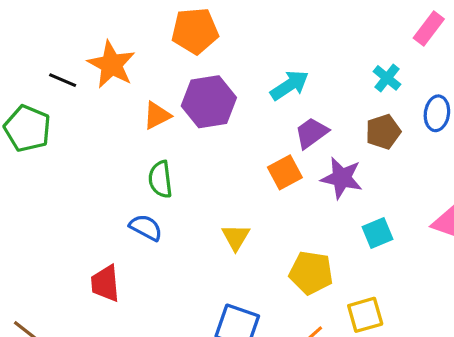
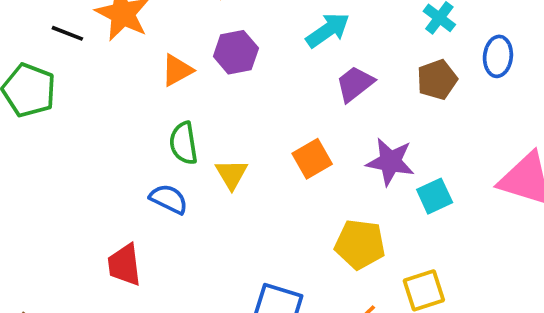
purple hexagon: (209, 102) -> (236, 52), size x0.7
orange square: (285, 172) -> (312, 159), moved
purple star: (342, 178) -> (390, 162), moved
yellow triangle: (236, 237) -> (232, 174), moved

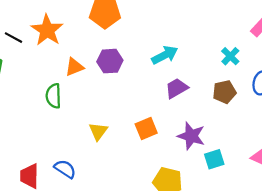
green semicircle: (183, 143) -> (53, 96), moved
blue semicircle: (169, 199) -> (65, 169), moved

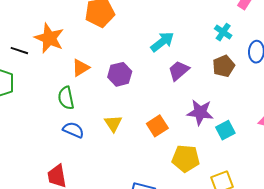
purple hexagon: (110, 61) -> (120, 74), moved
orange square: (146, 128) -> (157, 126), moved
blue semicircle: (65, 169) -> (73, 130), moved

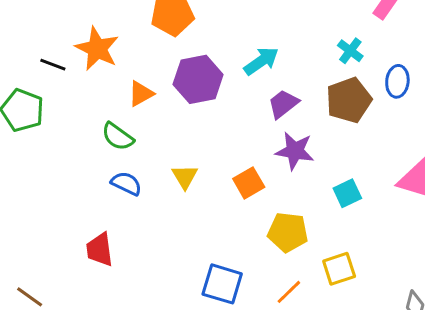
brown pentagon: (224, 66) -> (349, 100), size x1.4
purple hexagon: (120, 74) -> (198, 79), moved, size x1.4
green semicircle: (66, 98) -> (118, 137), turned -45
purple star: (200, 112) -> (295, 151), moved

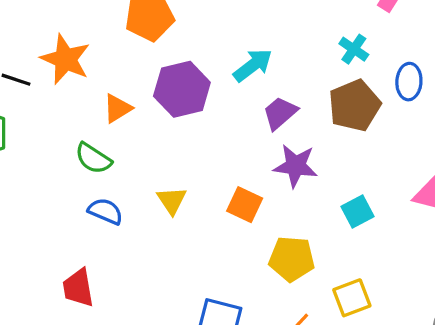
orange square: (249, 183) -> (245, 205), turned -32

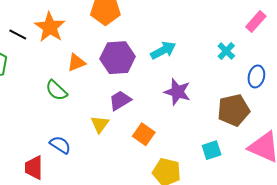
brown pentagon: (355, 105) -> (233, 110), moved
purple trapezoid: (280, 113) -> (120, 100), moved
purple star: (296, 166) -> (177, 92), moved
blue semicircle: (105, 211) -> (60, 145), moved

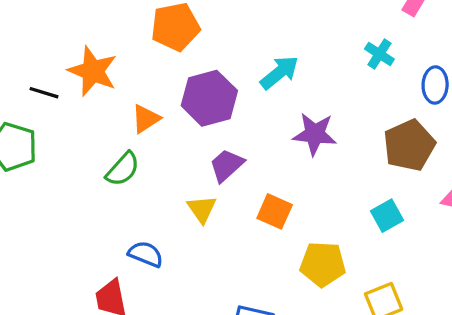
green semicircle: (56, 90) -> (123, 169), turned -80

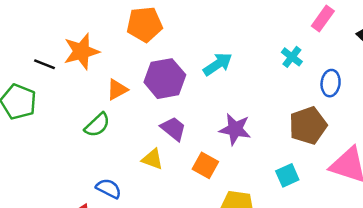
orange star: (93, 71) -> (81, 51), turned 30
purple star: (315, 134) -> (235, 129), moved
purple trapezoid: (227, 165) -> (173, 129), turned 76
yellow triangle: (202, 209) -> (152, 159), turned -40

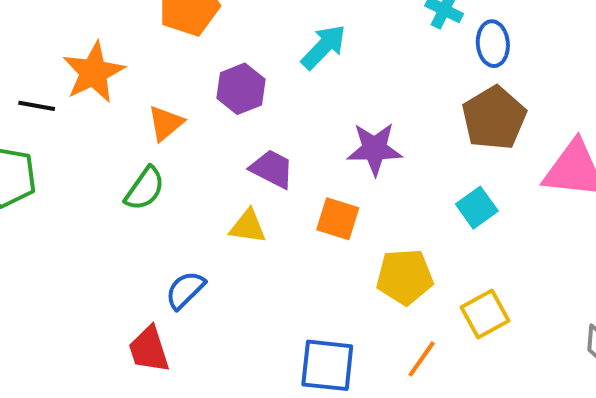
purple hexagon: (165, 79) -> (241, 89), size x0.7
blue ellipse: (331, 83) -> (493, 44), moved
blue semicircle: (109, 188) -> (185, 290), turned -60

